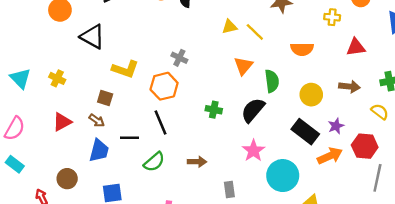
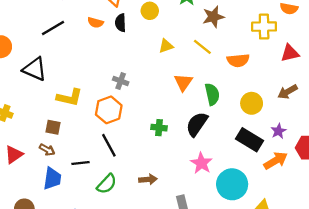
yellow cross: (332, 17) -> (264, 27), size x1.5
yellow line: (255, 32) -> (202, 47), moved
brown arrow: (349, 87) -> (288, 92), turned 150

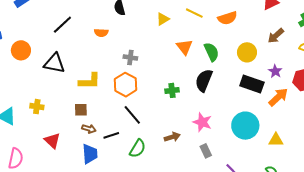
orange semicircle: (95, 22) -> (101, 33), moved
brown arrow: (47, 150) -> (89, 129), moved
red triangle: (14, 155) -> (52, 141), turned -30
pink star: (201, 163) -> (202, 122), moved

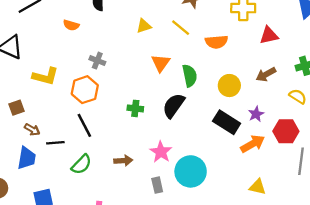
brown square: (81, 110) -> (16, 108), moved, turned -32
cyan circle: (245, 126) -> (191, 171), moved
yellow triangle: (276, 140) -> (257, 187), moved

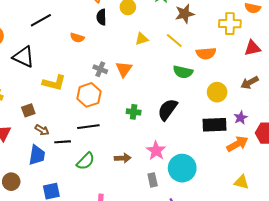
orange triangle: (161, 63) -> (124, 69), moved
green semicircle: (190, 76) -> (183, 72), moved, turned 114
black rectangle: (227, 122) -> (214, 125), turned -35
black line: (84, 125) -> (88, 127), turned -70

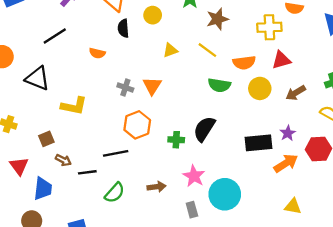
red triangle: (252, 48) -> (281, 60), moved
yellow circle: (217, 92) -> (260, 88), moved
orange hexagon: (89, 95) -> (137, 125), moved
green cross: (134, 112) -> (176, 140), moved
blue trapezoid: (37, 155) -> (43, 189), moved

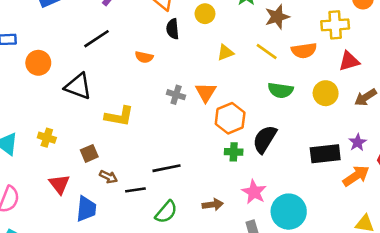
orange semicircle: (244, 63) -> (304, 50), moved
orange hexagon: (137, 125) -> (230, 118), moved

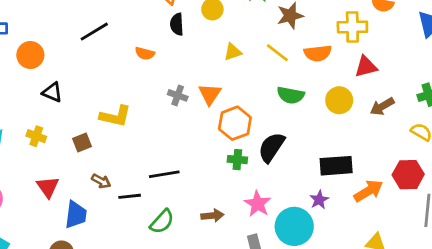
black triangle: (78, 86) -> (52, 92), moved, size x0.7
purple star: (358, 142) -> (319, 200), moved
brown square: (89, 153) -> (82, 143), moved

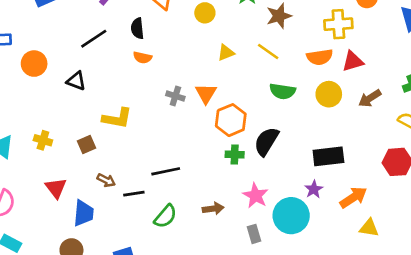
black semicircle: (177, 24) -> (137, 28), moved
orange semicircle: (318, 53) -> (320, 57), moved
black triangle: (52, 92) -> (76, 81), moved
orange arrow: (368, 191) -> (353, 197), moved

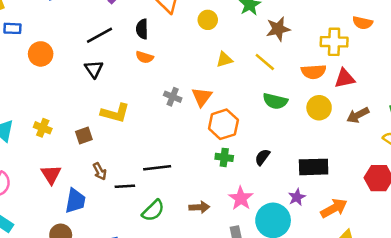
black triangle: (76, 81) -> (94, 69), moved, turned 30
black semicircle: (266, 141) -> (262, 157), moved, size x0.6
brown arrow: (106, 180) -> (100, 171), turned 30

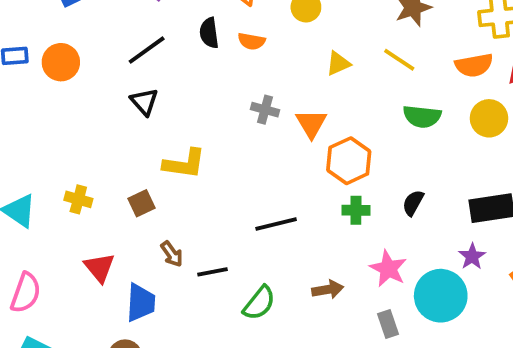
orange circle: (41, 54) -> (61, 62), moved
orange semicircle: (145, 57) -> (251, 41), moved
gray cross: (173, 97) -> (265, 110), moved
black line: (157, 168) -> (276, 224), moved

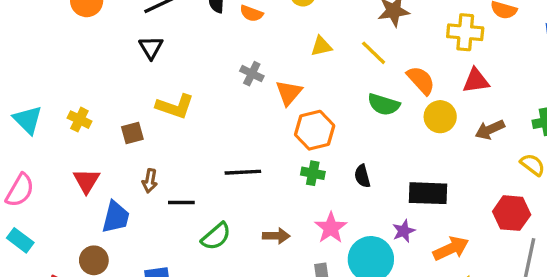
orange semicircle: (474, 65) -> (421, 80), moved, turned -132
black semicircle: (413, 203) -> (362, 176), turned -55
brown arrow: (172, 254) -> (150, 181), turned 35

